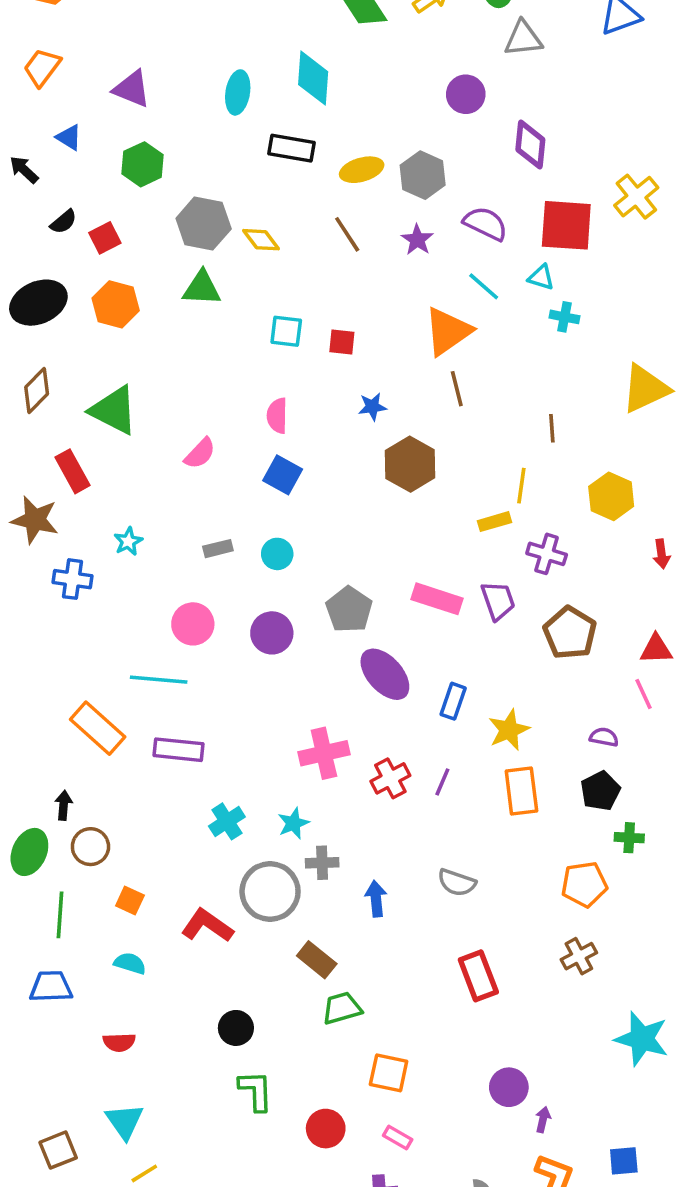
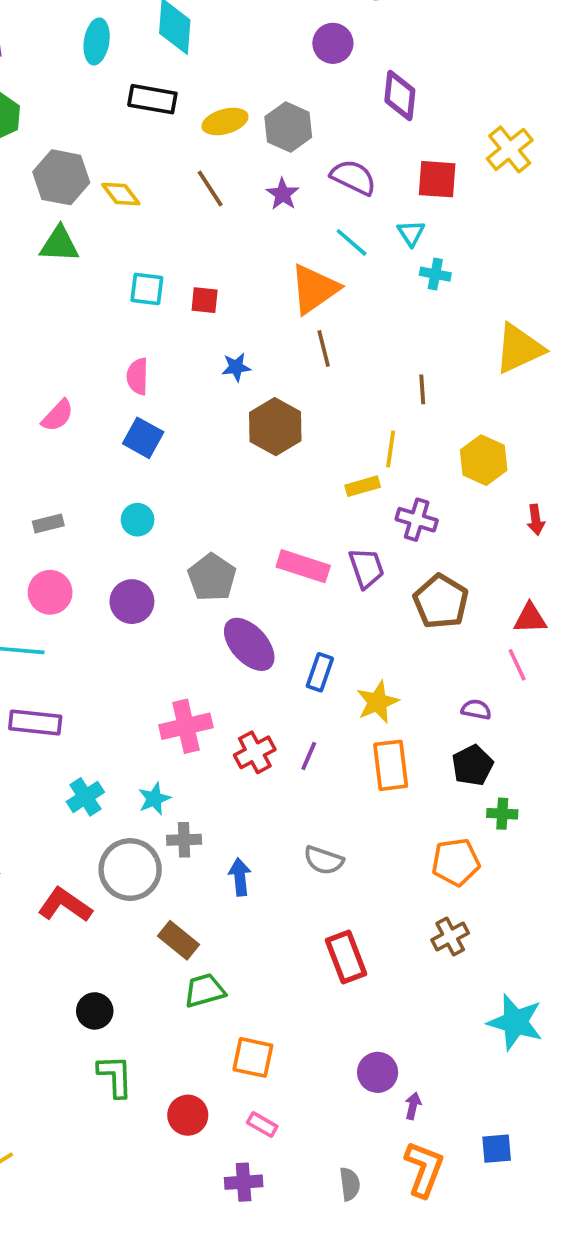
red square: (566, 225) -> (437, 179), size x0.7
cyan triangle: (541, 277) -> (411, 233), turned 40
gray rectangle: (218, 549) -> (48, 523), moved

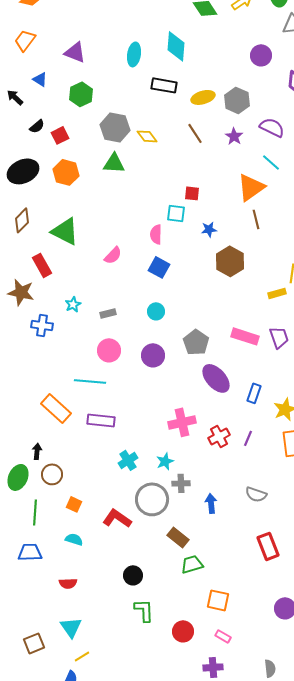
cyan square: (147, 289) -> (176, 213), moved

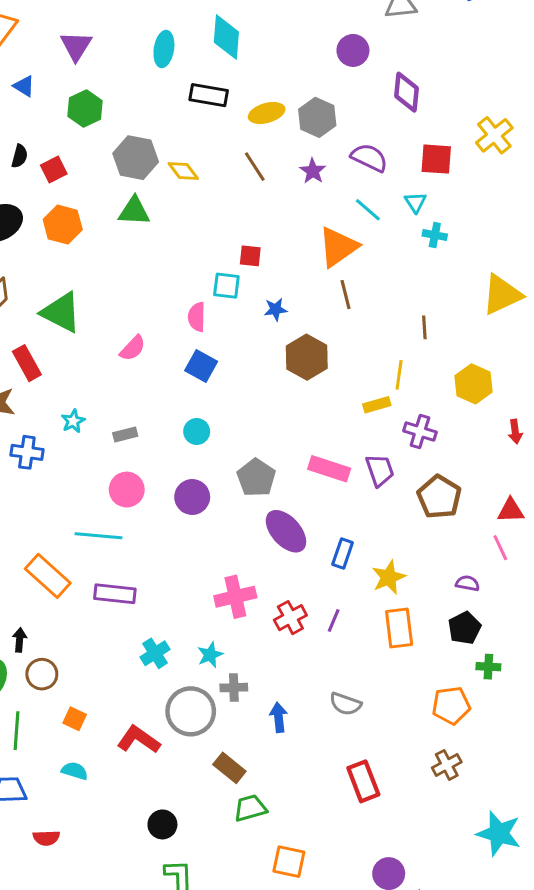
purple triangle: (75, 52) -> (76, 46), turned 40
black semicircle: (37, 126) -> (20, 156), turned -35
red semicircle: (68, 583) -> (46, 838), moved

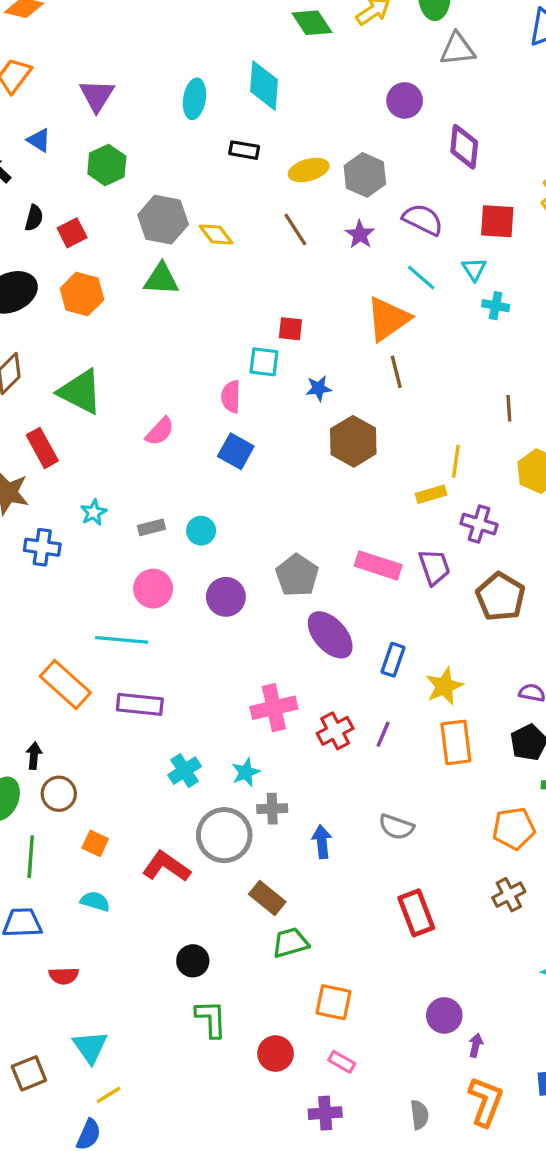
black rectangle: (209, 95) -> (244, 150), size x0.7
brown line: (424, 327) -> (509, 408), moved
cyan circle: (197, 431) -> (201, 531), moved

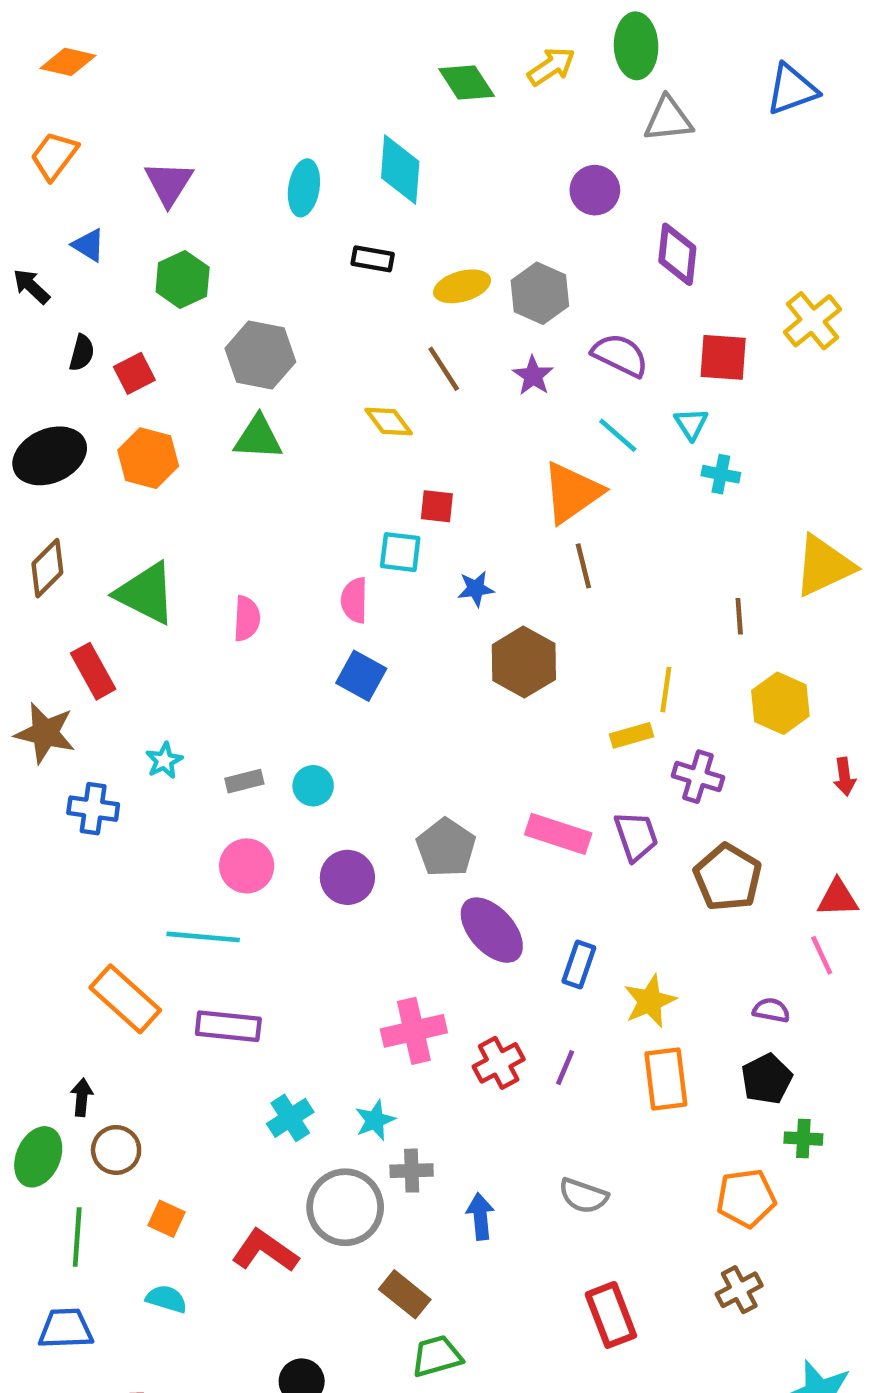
yellow diamond: (216, 234) -> (389, 422), moved
pink semicircle: (160, 431) -> (247, 619), moved, turned -40

